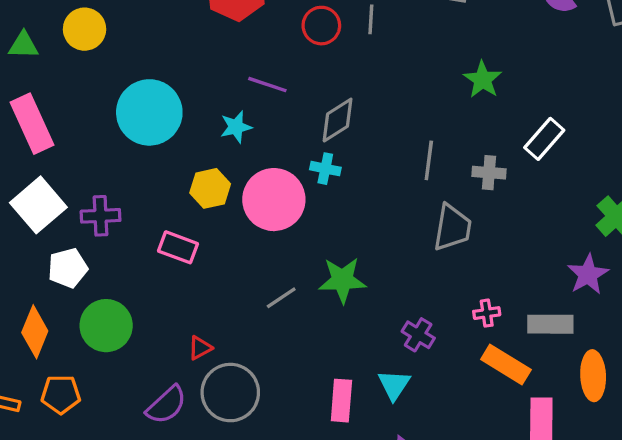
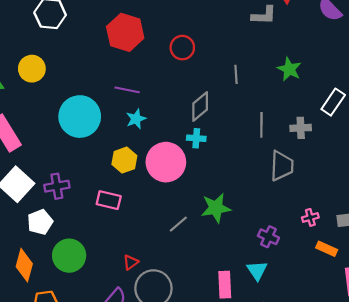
gray line: (371, 19) -> (236, 74), moved
purple line: (267, 85) -> (127, 90), moved
orange rectangle: (506, 365) -> (327, 249), size x0.7

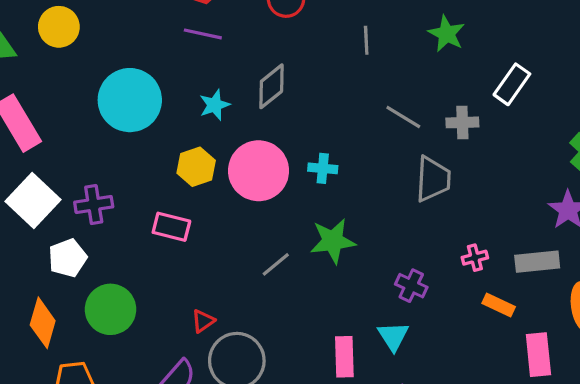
purple line: (127, 90) -> (203, 34), moved
gray diamond: (200, 106) -> (271, 86), moved
gray line: (261, 125) -> (403, 117), turned -60
cyan cross: (196, 138) -> (323, 168), moved

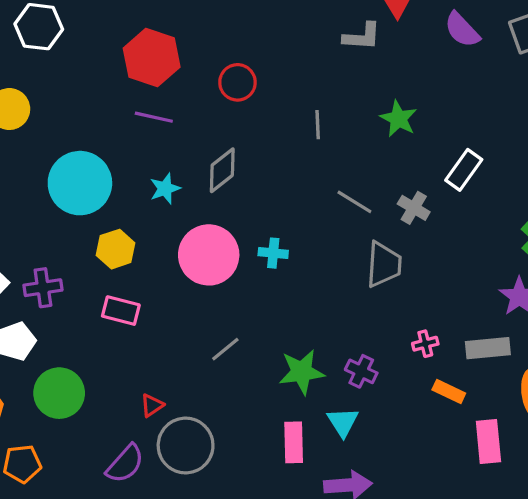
gray cross: (462, 122) -> (414, 208), turned 32
yellow hexagon: (196, 167) -> (116, 249), moved
green star: (333, 241) -> (302, 372), moved

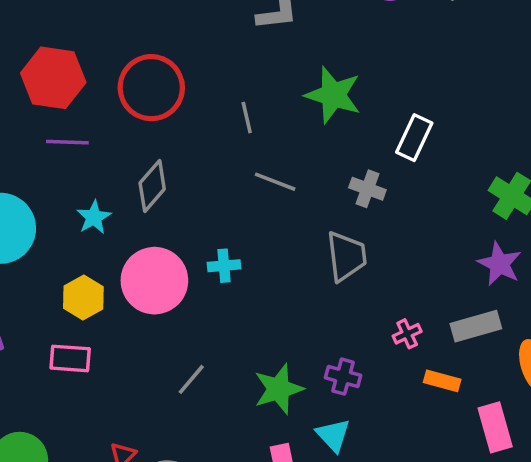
red circle: (237, 82) -> (151, 88), size x1.6
green star: (398, 119) -> (333, 95), size x1.4
gray line: (354, 202) -> (275, 182), moved
yellow hexagon: (116, 249) -> (83, 298), moved

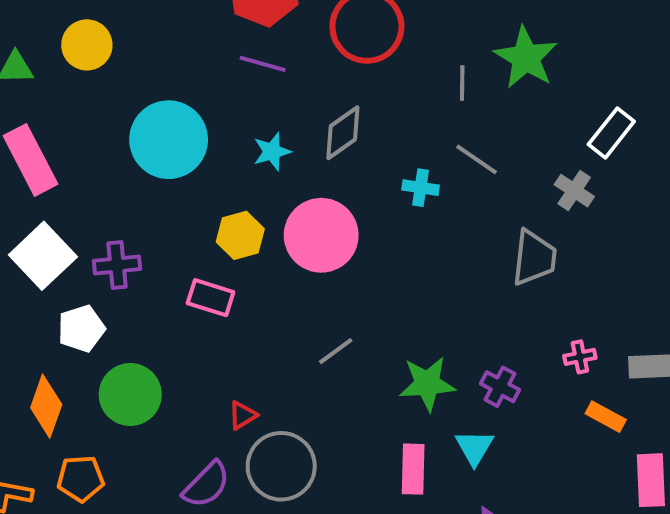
green star: (333, 95) -> (526, 58), moved
white rectangle: (414, 138) -> (611, 133), moved
cyan cross: (224, 266) -> (421, 188), moved

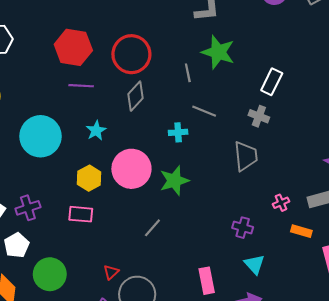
gray diamond: (343, 133) -> (135, 96), moved
green star: (427, 384) -> (174, 181), moved
cyan triangle: (474, 447) -> (254, 264), moved

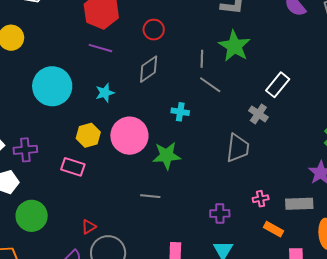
red circle: (131, 54) -> (154, 30), size x0.6
gray line: (204, 111) -> (210, 85), moved
gray line: (152, 228) -> (150, 196), moved, turned 42
purple cross: (243, 228) -> (220, 213), turned -30

